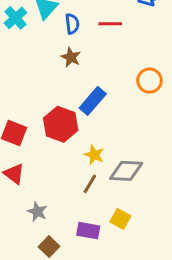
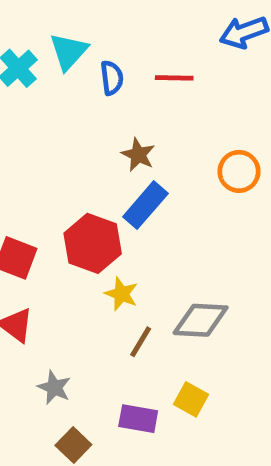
brown star: (71, 57) -> (138, 155), moved
yellow star: (94, 155) -> (121, 294), moved

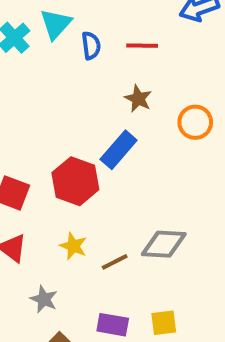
brown star: (138, 155) -> (138, 99), moved
yellow star: (121, 294) -> (73, 246), moved
brown line: (141, 342) -> (115, 262), turned 32
yellow square: (191, 399) -> (164, 323), moved, turned -36

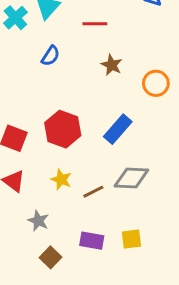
blue semicircle: (91, 46) -> (51, 56), moved, turned 40
red line: (142, 46) -> (95, 24), moved
blue rectangle: (119, 150) -> (118, 129), moved

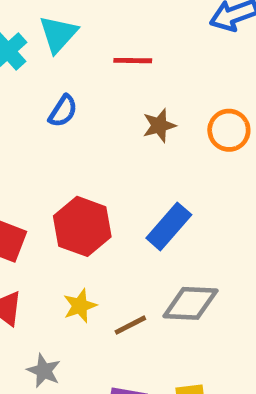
brown star: (112, 65) -> (159, 125), turned 30
orange circle: (156, 83) -> (229, 130), moved
yellow star: (61, 180) -> (80, 306), turned 30

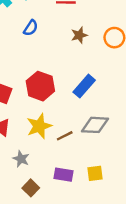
yellow star: (80, 306) -> (39, 126), size x1.5

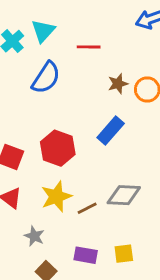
blue semicircle: (31, 28) -> (46, 78), size x1.6
brown star: (79, 35) -> (118, 84), moved
blue rectangle: (84, 86) -> (111, 131), moved

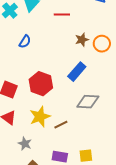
blue semicircle: (46, 78) -> (25, 42), moved, size x0.6
gray diamond: (124, 195) -> (88, 102), moved

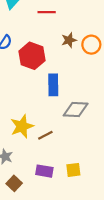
blue rectangle: (77, 72) -> (53, 85), moved, turned -42
red hexagon: (41, 84) -> (32, 56), moved

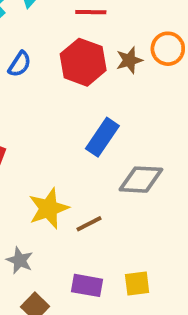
orange circle: (91, 45) -> (168, 49), moved
red hexagon: (32, 56) -> (83, 62), moved
blue rectangle: (53, 85) -> (102, 137), turned 35

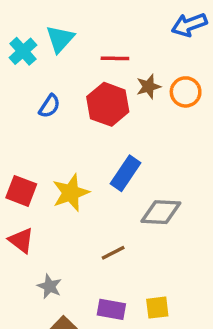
brown star: (129, 60) -> (148, 87), moved
yellow star: (49, 208) -> (71, 193), moved

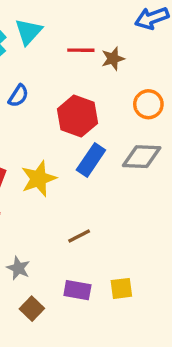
brown star: (148, 87) -> (113, 59), moved
orange circle: (186, 92) -> (148, 104), moved
red hexagon: (108, 104) -> (77, 116), moved
gray diamond: (161, 212) -> (142, 157), moved

